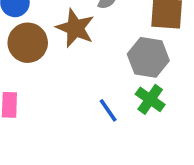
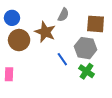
blue line: (108, 110) -> (62, 59), moved

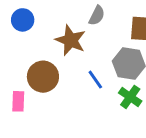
brown circle: (19, 40) -> (43, 77), moved

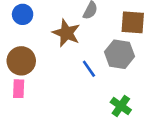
brown circle: (43, 77) -> (21, 61), moved
green cross: (130, 97) -> (121, 106), moved

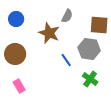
pink rectangle: (19, 89) -> (19, 86), moved, turned -32
green cross: (121, 106) -> (90, 79), moved

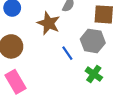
pink rectangle: (19, 86) -> (16, 82), size x1.5

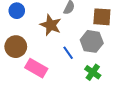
pink rectangle: (16, 82) -> (36, 68), moved, turned -30

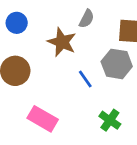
pink rectangle: (36, 68) -> (43, 119), moved
green cross: (93, 72) -> (110, 120), moved

